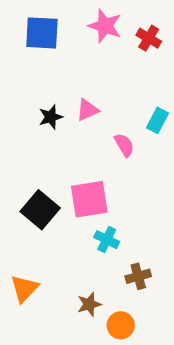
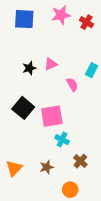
pink star: (105, 26) -> (61, 15), turned -30
black square: (40, 210) -> (23, 108), moved
brown cross: (138, 276) -> (80, 161), turned -32
brown star: (89, 304) -> (47, 167), moved

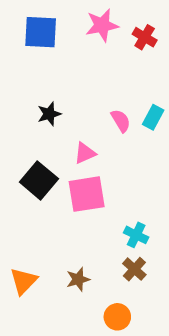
pink triangle: (51, 64) -> (85, 153), moved
pink semicircle: (72, 84) -> (121, 121), moved
cyan cross: (62, 140) -> (136, 235), moved

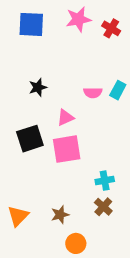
pink semicircle: (121, 121) -> (93, 93), turned 120
black square: (39, 180) -> (30, 139), turned 32
cyan cross: (136, 235) -> (105, 181), turned -36
orange circle: (117, 317) -> (76, 243), moved

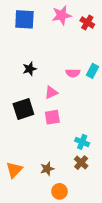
pink square: (67, 149) -> (52, 117), size x0.7
cyan cross: (105, 181) -> (82, 142), turned 32

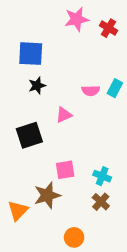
blue square: (24, 19) -> (31, 54), moved
pink square: (52, 117) -> (65, 170), moved
brown star: (47, 169) -> (47, 195), moved, size x1.5

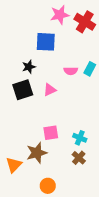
red cross: (108, 28) -> (85, 22), size x1.5
blue square: (31, 54) -> (46, 42), moved
black square: (29, 135) -> (23, 90), moved
orange circle: (74, 237) -> (48, 186), moved

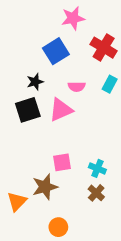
red cross: (85, 22) -> (104, 48), moved
blue square: (46, 42) -> (56, 51), turned -35
pink semicircle: (71, 71) -> (77, 87), moved
pink triangle: (50, 90) -> (61, 110), size x1.5

